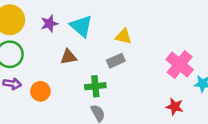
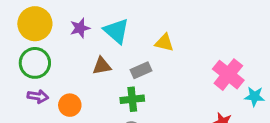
gray rectangle: (116, 61) -> (141, 70), moved

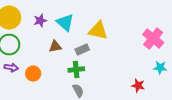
yellow triangle: (164, 43) -> (98, 31), size x1.5
pink cross: (228, 75) -> (153, 39), moved

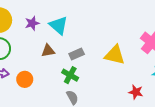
yellow triangle: (98, 31) -> (115, 55), moved
green cross: (76, 70) -> (70, 75), turned 35

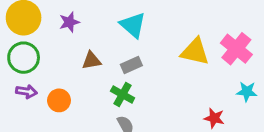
cyan triangle: (59, 25) -> (133, 25), moved
yellow triangle: (115, 55) -> (195, 52), moved

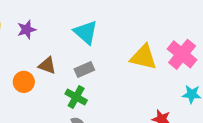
brown triangle: (92, 61) -> (47, 65), turned 30
orange circle: (59, 100) -> (24, 82), moved

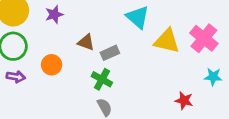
cyan triangle: (86, 32) -> (138, 17), moved
brown triangle: (47, 65) -> (86, 42), moved

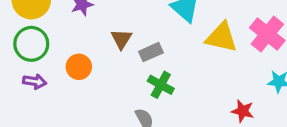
brown triangle: (86, 42) -> (121, 39), turned 42
green cross: (102, 79) -> (161, 85), moved

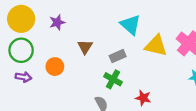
gray rectangle: (151, 52) -> (118, 56), moved
red star: (243, 111) -> (143, 98), moved

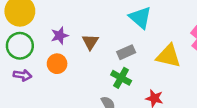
purple star: (57, 22) -> (60, 35), moved
yellow triangle: (156, 46) -> (168, 56), moved

